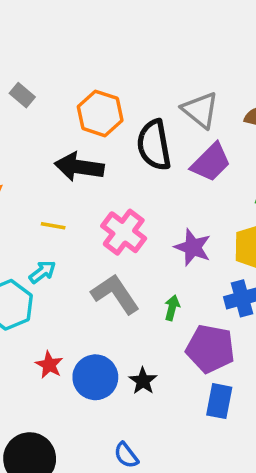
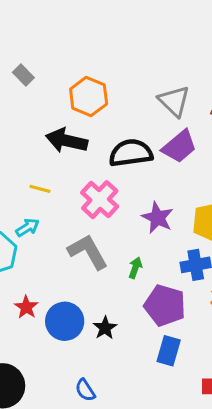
black semicircle: (154, 145) -> (131, 153), moved, turned 87

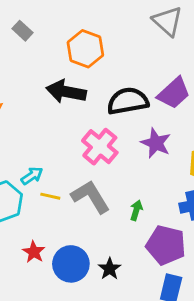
gray triangle: (174, 101) -> (168, 21), moved
yellow line: (40, 189) -> (50, 196), moved
purple star: (158, 218) -> (156, 143), moved

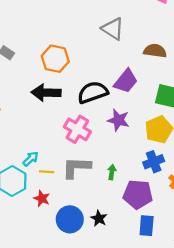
gray L-shape: (90, 197) -> (76, 167), turned -48
red star: (34, 252) -> (42, 198), moved

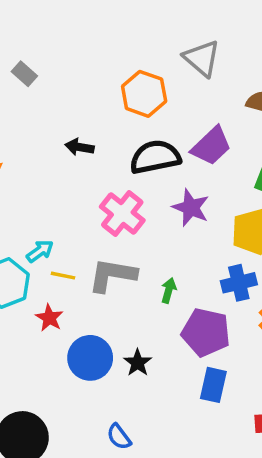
orange hexagon: (55, 59) -> (144, 94), moved
black arrow: (46, 93) -> (79, 147), size x0.6

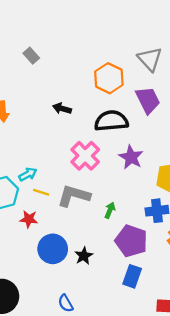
purple trapezoid: (211, 146) -> (148, 100), moved, turned -80
red star: (49, 318) -> (29, 219), turned -30

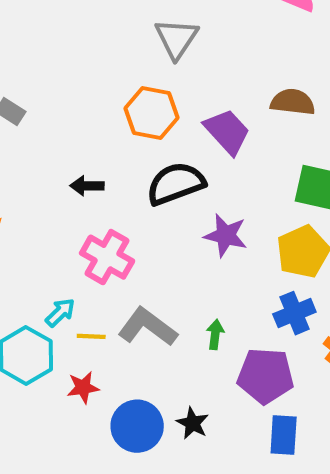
gray triangle: (150, 59) -> (176, 38), moved, turned 32
pink cross: (85, 156) -> (107, 257), moved
gray L-shape: (74, 196) -> (148, 327), turned 36

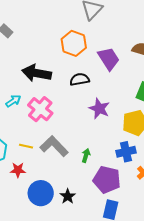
black semicircle: (176, 184) -> (79, 79), size x0.7
black arrow: (87, 186) -> (37, 73), size x1.8
cyan arrow: (60, 312) -> (13, 101), moved

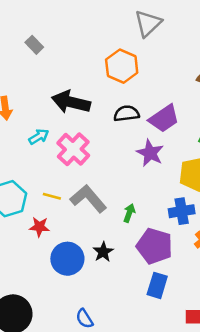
purple trapezoid: (109, 59) -> (164, 119), moved, turned 85
black star: (68, 196) -> (103, 252), moved

